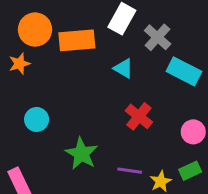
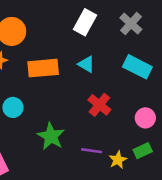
gray cross: (158, 37) -> (131, 24), moved
orange rectangle: (77, 40) -> (43, 68), moved

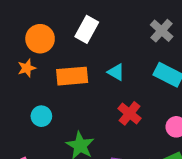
white rectangle: (85, 22) -> (87, 29), moved

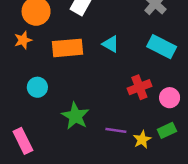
red cross: (130, 113) -> (139, 87), moved, turned 30

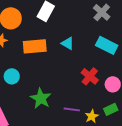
red cross: (139, 87) -> (90, 76), turned -30

